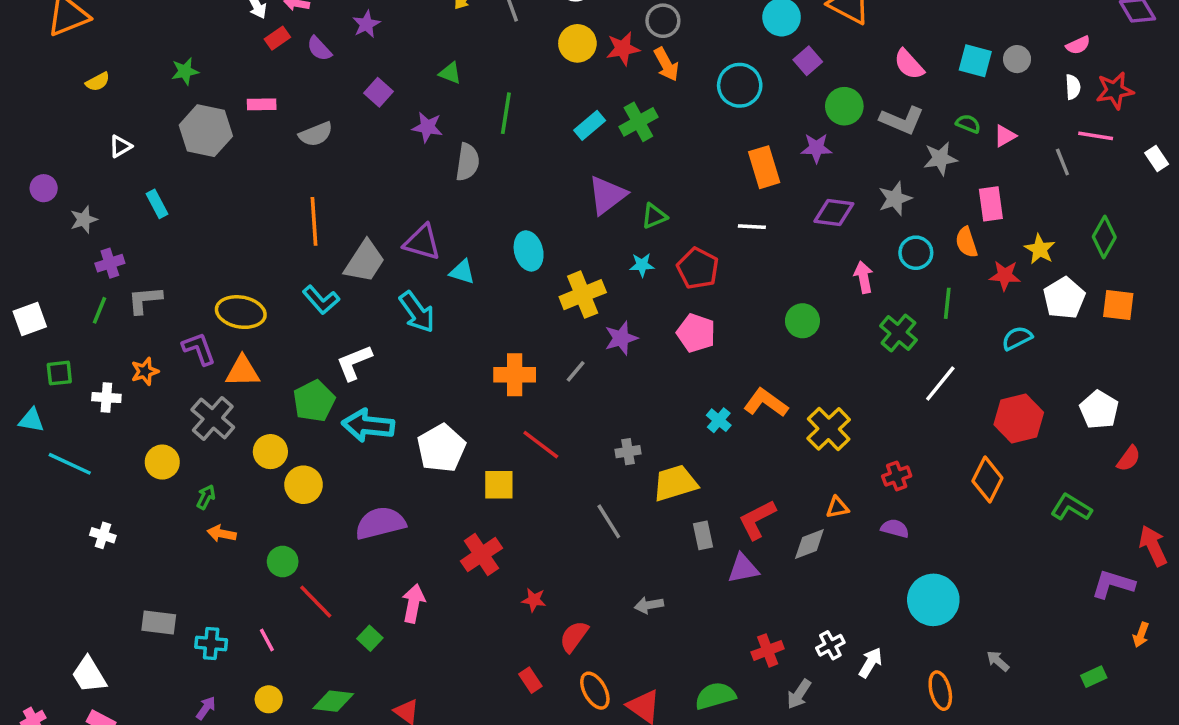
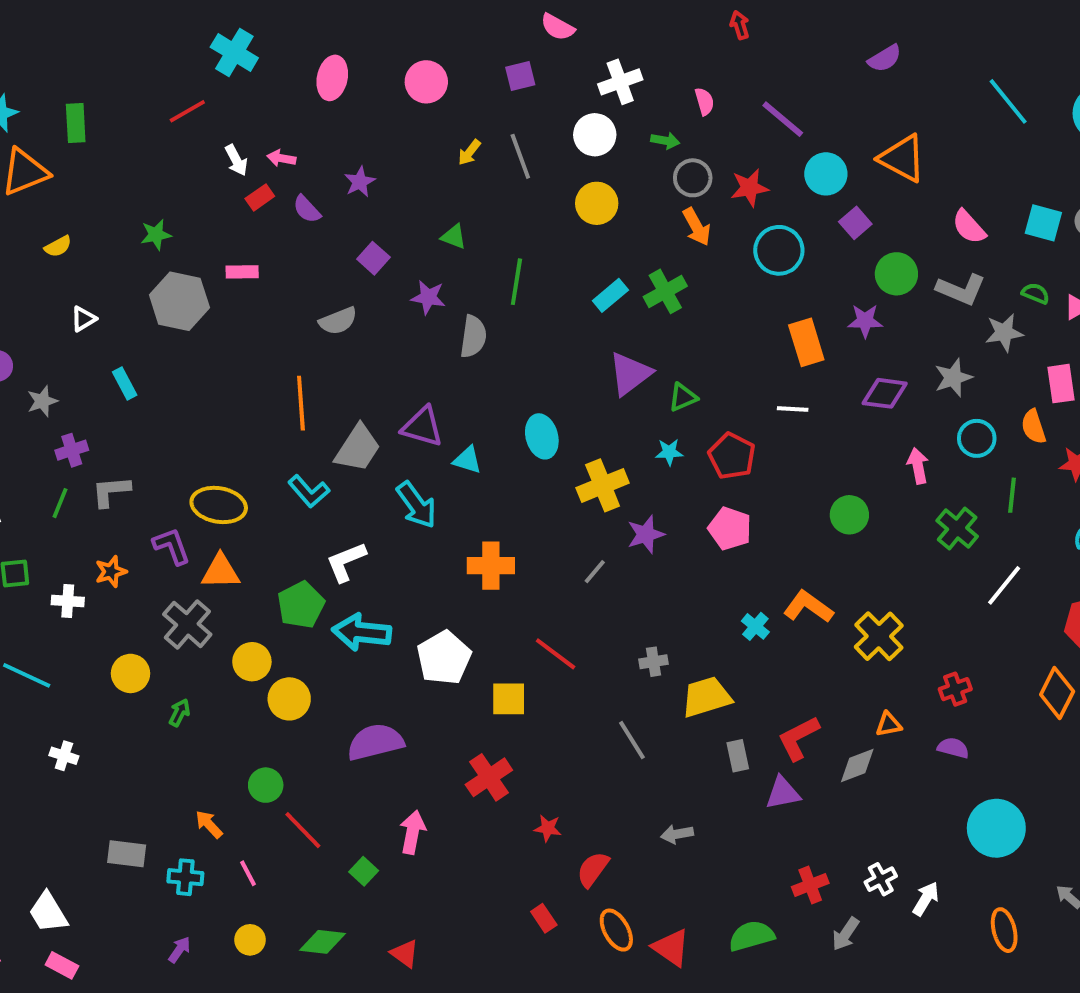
red star: (623, 49) -> (750, 188), moved
gray semicircle: (316, 134) -> (338, 321), moved
orange cross: (515, 375) -> (491, 566), moved
orange arrow: (222, 534) -> (209, 824), moved, turned 36

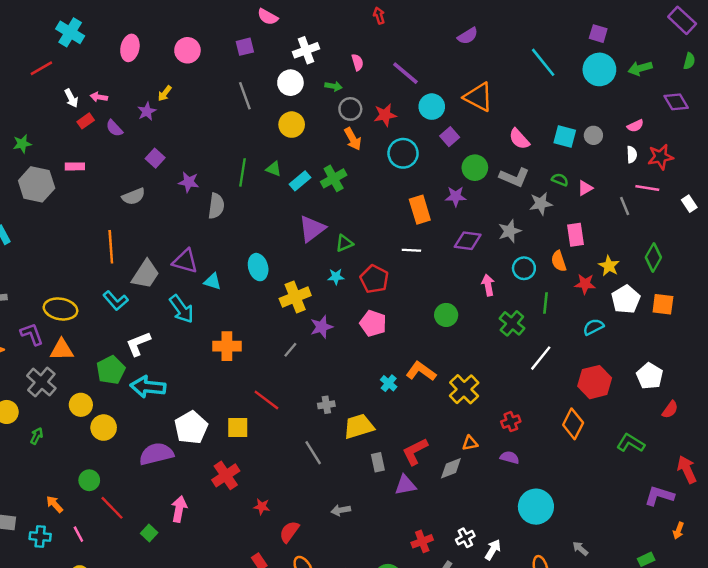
yellow arrow: (469, 152) -> (165, 93), moved
green triangle: (454, 237) -> (274, 169), moved
white pentagon: (444, 658) -> (191, 428), moved

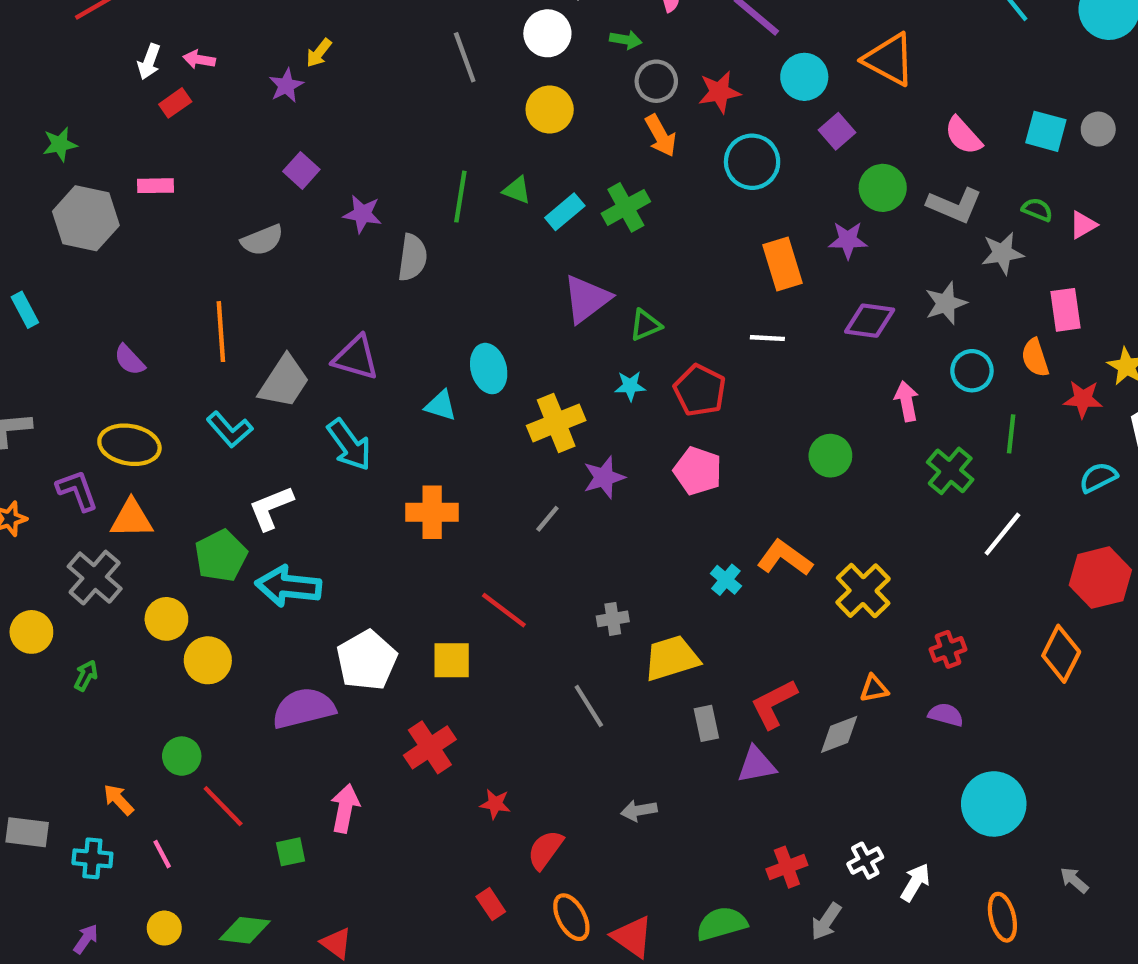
white arrow: (71, 98) -> (149, 62), turned 48
purple semicircle: (114, 128) -> (129, 360), moved
cyan triangle: (213, 281) -> (441, 406), moved
green square: (149, 533) -> (291, 852), turned 35

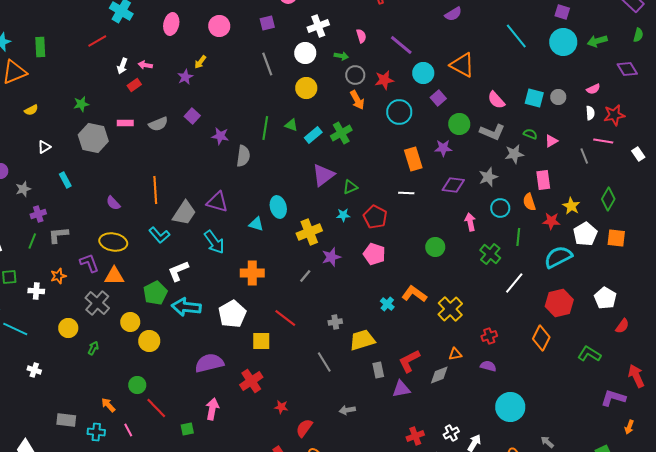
gray semicircle: (262, 240) -> (158, 124), moved
cyan semicircle: (1098, 477) -> (558, 257), size x1.6
white pentagon: (367, 660) -> (232, 314), moved
purple semicircle: (304, 708) -> (209, 363), moved

